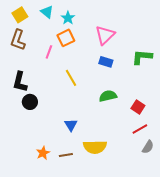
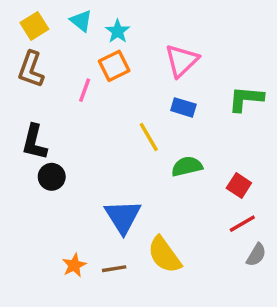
yellow line: (71, 78) -> (149, 137), moved
blue triangle: (71, 125) -> (123, 217), size x1.6
yellow semicircle: (95, 147) -> (164, 255), turned 55

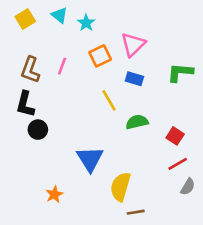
orange square: (114, 66) -> (100, 56), moved
brown L-shape: (31, 69) -> (30, 70), moved
yellow semicircle: (164, 255) -> (120, 187), turned 52
brown line: (114, 269) -> (136, 212), moved

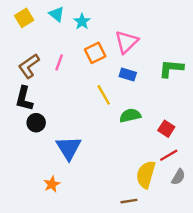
brown L-shape: (30, 70) -> (29, 66), turned 35
blue triangle: (90, 159) -> (69, 148), moved
yellow semicircle: (120, 187) -> (146, 175), moved

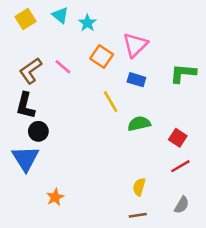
orange square: (95, 53) -> (102, 56), turned -30
pink line: (59, 62) -> (63, 67), turned -70
blue triangle: (69, 148) -> (25, 158), moved
yellow semicircle: (146, 175) -> (139, 187), moved, size x0.6
gray semicircle: (178, 177) -> (182, 205), moved

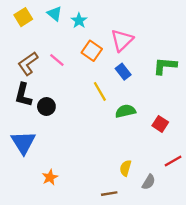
blue rectangle: (136, 80) -> (123, 72), turned 35
black circle: (38, 131) -> (46, 106), moved
red line: (180, 166) -> (173, 161), moved
gray semicircle: (182, 205) -> (149, 182), moved
brown line: (138, 215) -> (109, 194), moved

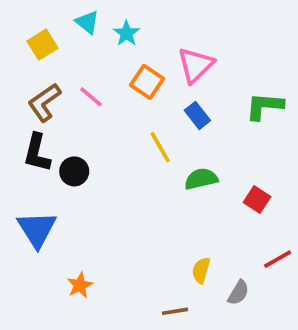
yellow square: (23, 17) -> (43, 45), moved

